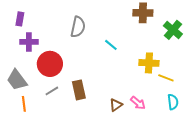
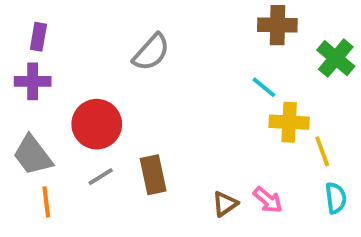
gray semicircle: (78, 27) -> (151, 52), turned 30
purple cross: (29, 42) -> (33, 81), moved
cyan line: (111, 45) -> (264, 87), moved
yellow line: (166, 78) -> (322, 151), turned 49

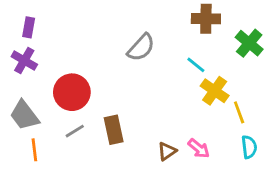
gray semicircle: (151, 52) -> (141, 48), moved
purple cross: (33, 81) -> (24, 60), turned 30
yellow cross: (289, 122) -> (215, 91), turned 32

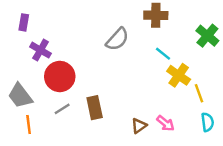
brown cross: (206, 19) -> (156, 15), moved
purple cross: (24, 60) -> (41, 50), moved

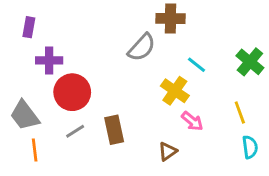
brown cross: (156, 15) -> (170, 19), moved
green cross: (207, 36) -> (250, 62), moved
purple cross: (41, 50) -> (49, 60), turned -30
yellow cross: (179, 75) -> (175, 91), moved
pink arrow: (165, 123) -> (192, 121), moved

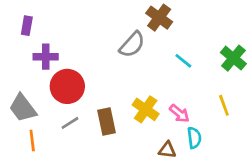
brown cross: (170, 19) -> (159, 18), turned 35
yellow cross: (175, 91) -> (146, 109), moved
cyan semicircle: (250, 147) -> (194, 138), moved
brown triangle: (168, 151) -> (167, 150), moved, turned 42

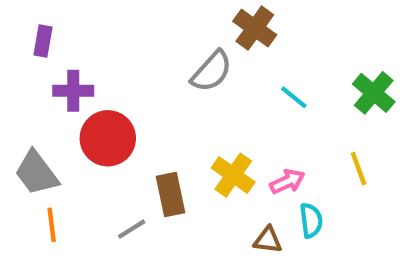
pink arrow: (179, 113) -> (287, 182), turned -65
gray line: (70, 123) -> (132, 229), moved

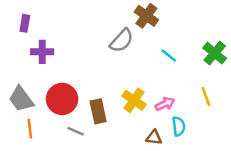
red circle: (108, 138) -> (62, 99), moved
gray line: (132, 229) -> (76, 131), turned 56

